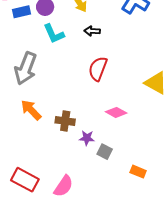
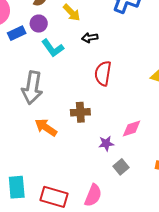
pink diamond: (116, 112) -> (132, 128), moved, turned -35
brown cross: (65, 121) -> (80, 112), moved
gray square: (105, 152) -> (121, 167), moved, turned 35

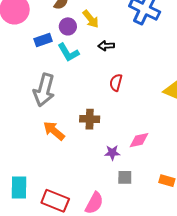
purple circle: (39, 24) -> (68, 26), moved
blue rectangle: (17, 33) -> (43, 40), moved
red semicircle: (103, 73) -> (116, 83), size x0.7
gray square: (121, 167) -> (125, 177), turned 35

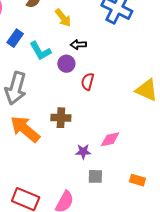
purple circle: (68, 26) -> (66, 64), moved
blue rectangle: (43, 40) -> (15, 38), turned -36
orange arrow: (54, 131) -> (25, 129), size x1.4

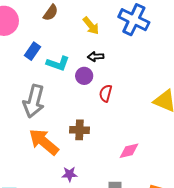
yellow arrow: (63, 18) -> (91, 26), moved
cyan L-shape: (40, 51) -> (58, 63), turned -40
purple star: (83, 152) -> (70, 174), moved

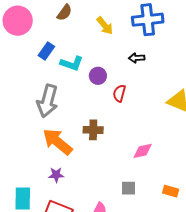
blue cross: (134, 20) -> (148, 20), turned -32
black arrow: (96, 57) -> (137, 58), moved
purple star: (70, 174) -> (56, 175), moved

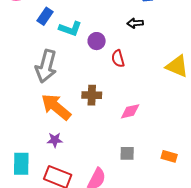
red semicircle: (119, 93) -> (118, 59), turned -30
pink diamond: (143, 151) -> (130, 111), moved

